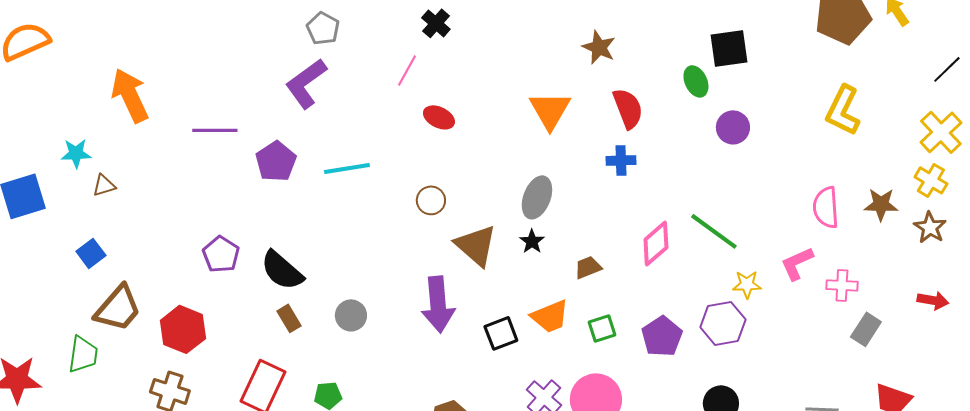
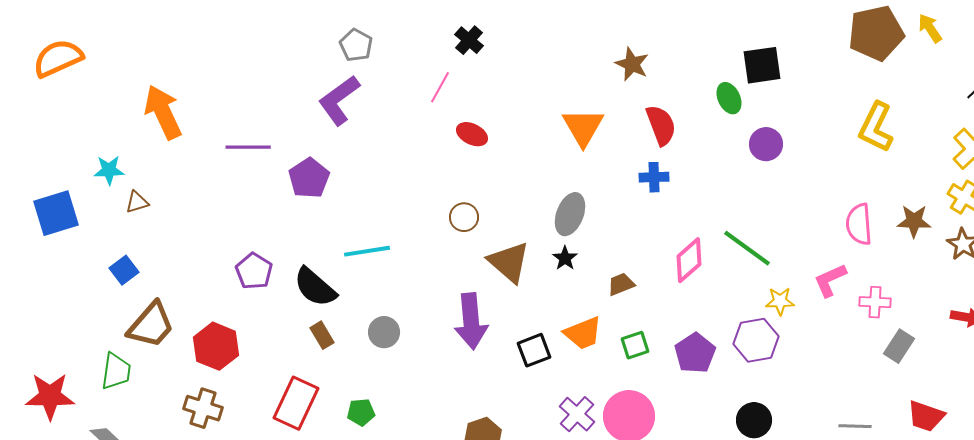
cyan line: (347, 168) -> (367, 251), moved

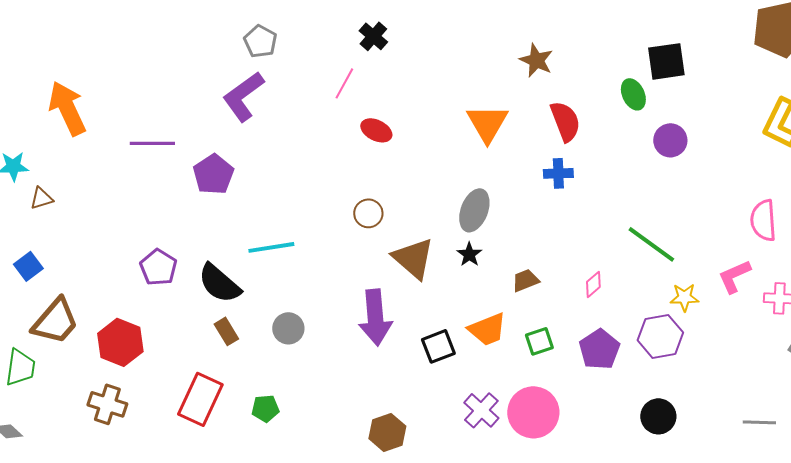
pink diamond: (689, 260) -> (593, 284), moved, size x0.6

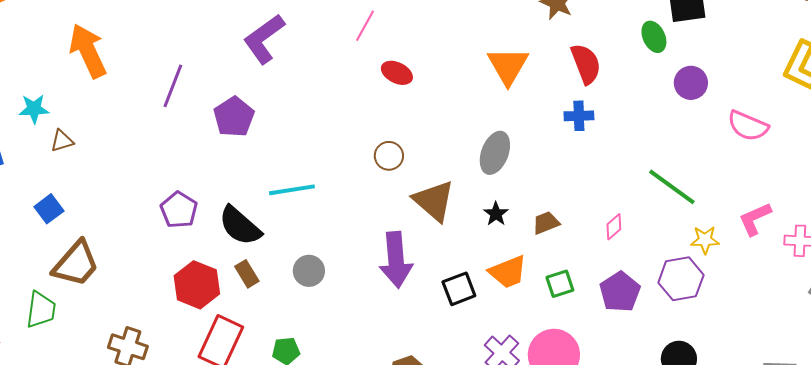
purple line: (152, 143) -> (173, 86), turned -69
pink semicircle: (763, 220) -> (748, 126), moved, turned -63
black star: (469, 254) -> (496, 214), moved
red hexagon: (120, 342) -> (197, 285), moved

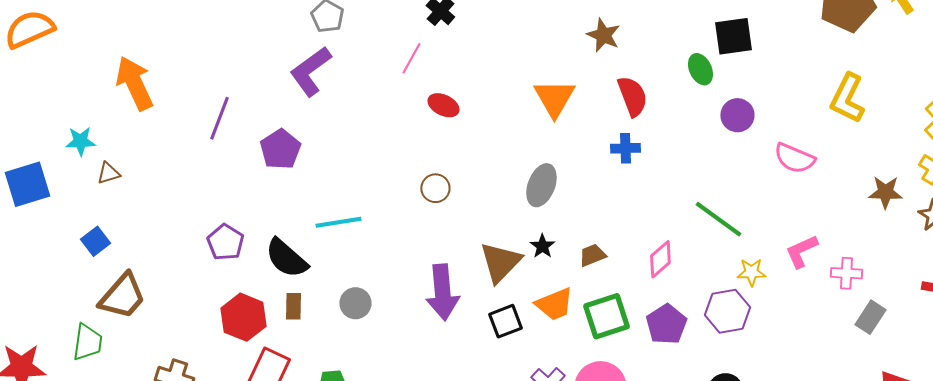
brown triangle: (434, 201) -> (500, 262), moved, turned 33
pink diamond: (614, 227) -> (660, 259), size x1.4
brown rectangle: (247, 274) -> (293, 306), turned 32
green square: (560, 284) -> (606, 316), size x1.6

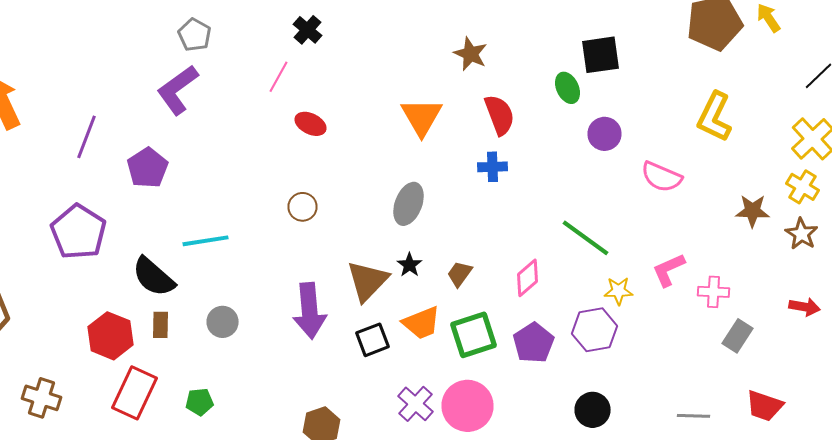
purple pentagon: (225, 242) -> (78, 232), moved, size x1.5
brown trapezoid: (592, 255) -> (460, 274), turned -32

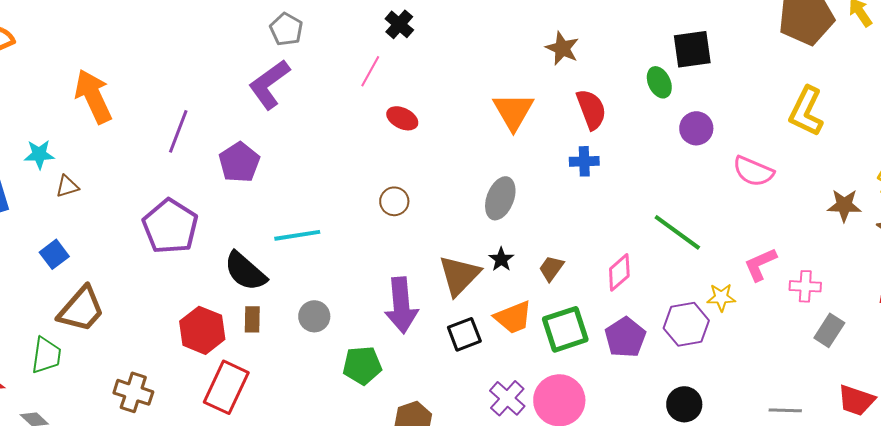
yellow star: (618, 291) -> (721, 297), moved
green pentagon: (200, 402) -> (362, 365), moved, size x1.4

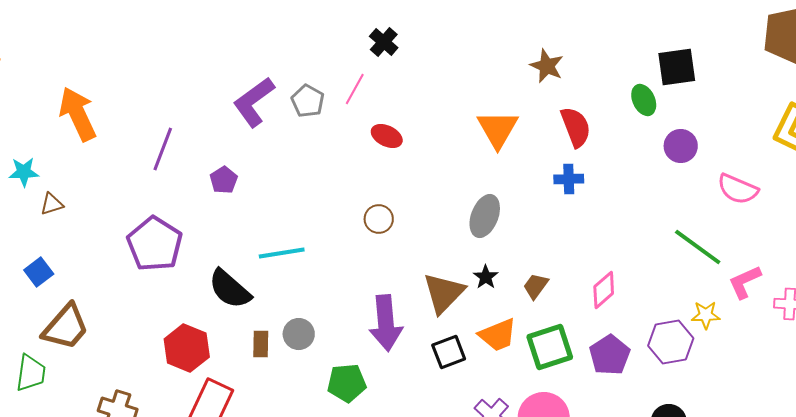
gray pentagon: (286, 29) -> (308, 101), moved
purple pentagon: (239, 162) -> (224, 180), size x0.7
green line: (677, 232) -> (698, 247), moved
brown rectangle: (252, 319) -> (261, 344), moved

